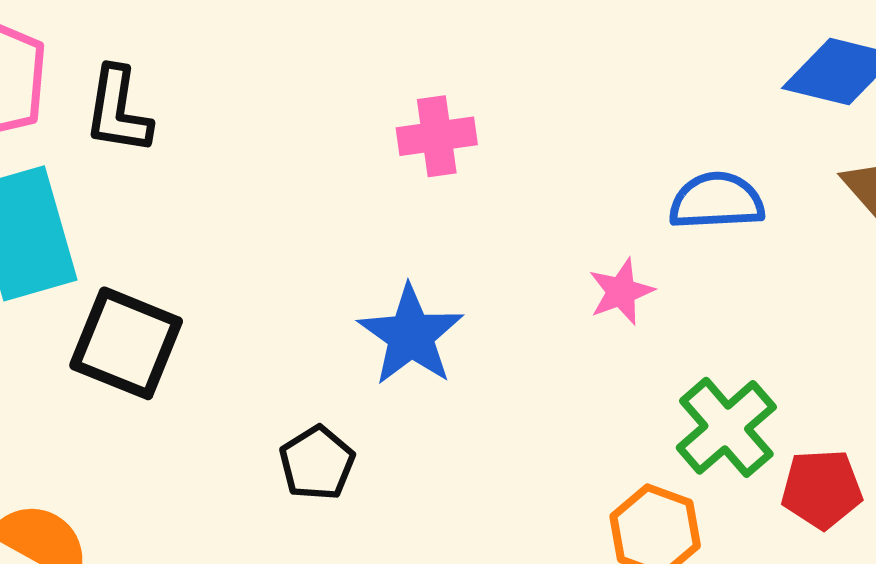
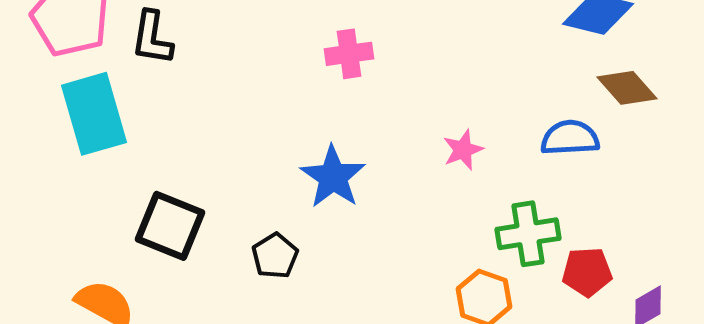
blue semicircle: (717, 201) -> (570, 138), moved
black square: (126, 343) -> (170, 226), moved
green cross: (726, 427) -> (528, 234), turned 32

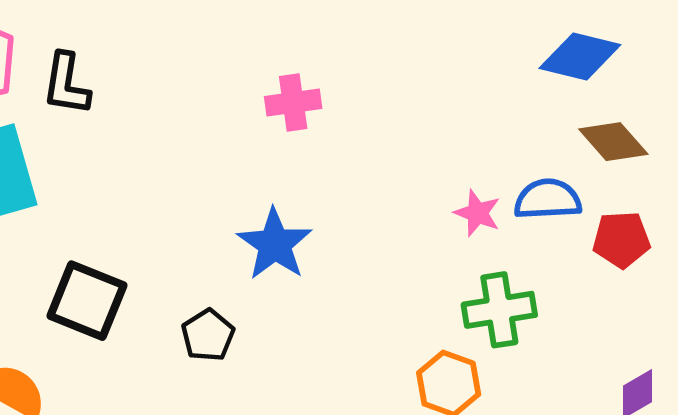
pink star: (463, 150) -> (477, 213), moved, turned -30
red pentagon: (587, 272) -> (621, 240), moved

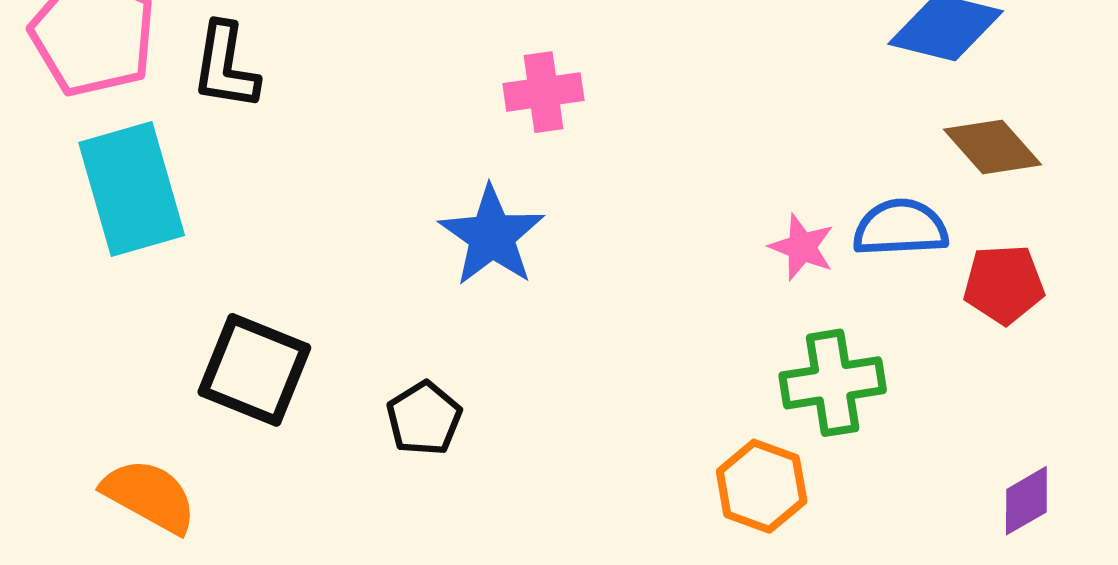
blue star: (275, 244) -> (492, 236), moved

